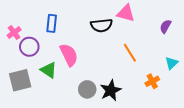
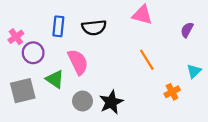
black semicircle: (101, 25) -> (94, 28), moved
gray circle: (87, 89) -> (83, 101), moved
black star: (111, 90) -> (111, 102), moved

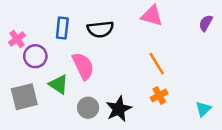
purple semicircle: (187, 30) -> (206, 23), moved
cyan triangle: (194, 71) -> (203, 109), moved
orange cross: (172, 92) -> (159, 95), moved

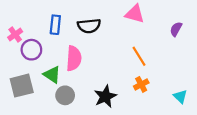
purple semicircle: (206, 23) -> (176, 29), moved
pink semicircle: (83, 66) -> (74, 58), turned 30
gray circle: (88, 108) -> (65, 95), moved
cyan triangle: (203, 109) -> (180, 96), turned -32

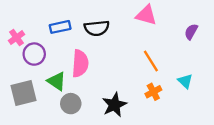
blue rectangle: (55, 25) -> (60, 27), turned 72
cyan triangle: (180, 96) -> (185, 81), moved

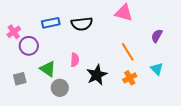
purple semicircle: (191, 32) -> (157, 36), moved
pink semicircle: (80, 63) -> (75, 60), moved, size x0.6
gray square: (24, 93) -> (20, 79), size x0.6
black star: (114, 105) -> (97, 75), moved

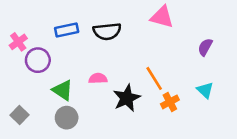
orange line: (128, 52) -> (154, 78), moved
pink semicircle: (75, 60) -> (98, 78), turned -96
gray square: (20, 79) -> (20, 115), moved, turned -32
gray circle: (60, 88) -> (67, 118), moved

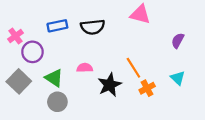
gray square: (20, 115) -> (19, 81), moved, size x1.5

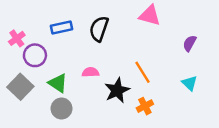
black semicircle: (93, 27) -> (99, 29), turned 115
orange cross: (147, 88) -> (145, 106), moved

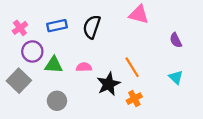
pink cross: (17, 38) -> (20, 28), moved
purple semicircle: (190, 43) -> (176, 40), turned -56
green triangle: (58, 83) -> (54, 65), moved, turned -30

